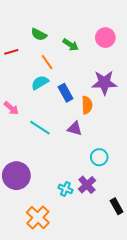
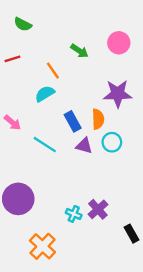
green semicircle: (39, 35) -> (23, 24), moved
blue rectangle: (65, 93) -> (73, 121), moved
cyan circle: (99, 157) -> (112, 142), moved

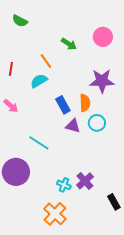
red line: (12, 59) -> (11, 69), moved, turned -64
cyan line: (45, 145) -> (39, 143), moved
orange cross: (42, 246) -> (55, 214), moved

